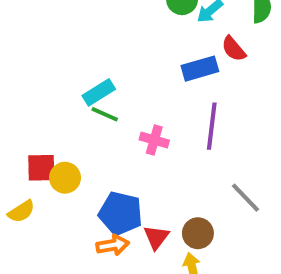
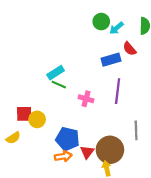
gray line: (246, 198) -> (136, 130), turned 42
brown circle: (198, 233) -> (110, 150), size x1.6

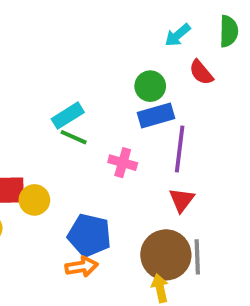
green circle: (101, 22) -> (150, 86), moved
blue rectangle: (111, 60) -> (156, 116), moved
gray line: (136, 130) -> (197, 257), moved
red triangle: (87, 152) -> (182, 200), moved

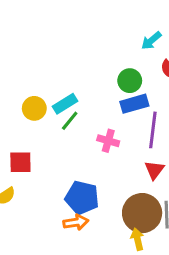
green line: (74, 137) -> (70, 121), turned -75
yellow circle: (34, 200) -> (34, 108), moved

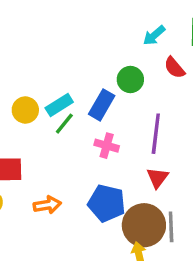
blue rectangle: (134, 104) -> (102, 105), moved, turned -44
blue pentagon: (82, 198) -> (107, 203), moved
orange arrow: (76, 222) -> (47, 205), moved

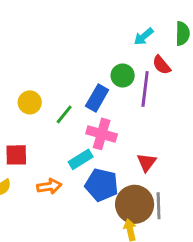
cyan rectangle: (59, 105) -> (81, 159), moved
purple line: (156, 134) -> (145, 89), moved
pink cross: (107, 146) -> (102, 134), size x1.4

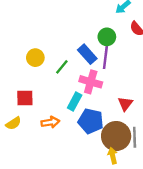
purple line: (145, 89) -> (106, 55), moved
blue rectangle: (97, 98) -> (87, 54), turned -72
cyan rectangle: (81, 159) -> (75, 101), turned -30

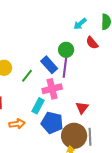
pink cross: (91, 82) -> (52, 89), turned -30

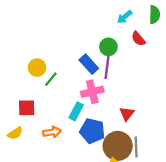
green line: (27, 76) -> (51, 79), moved

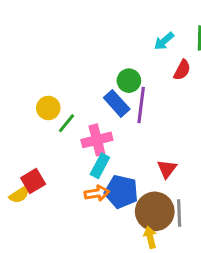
red semicircle: (138, 39) -> (182, 70), turned -112
green circle: (108, 47) -> (129, 81), moved
pink cross: (92, 92) -> (97, 140), moved
red square: (27, 108) -> (33, 181), moved, turned -30
orange arrow: (52, 132) -> (97, 193), moved

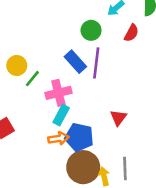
green circle: (129, 81) -> (91, 30), moved
brown circle: (155, 211) -> (83, 167), moved
gray line: (179, 213) -> (125, 168), moved

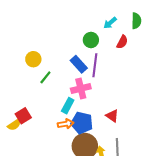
yellow circle: (17, 66) -> (33, 59), moved
pink cross: (58, 93) -> (81, 88), moved
red triangle: (118, 118) -> (112, 116), moved, turned -32

